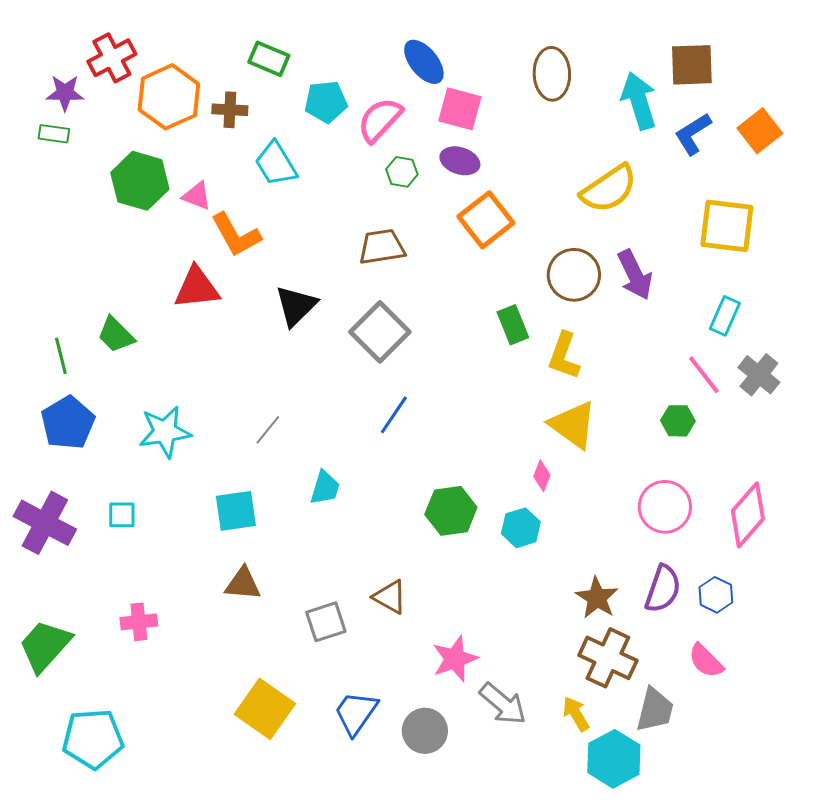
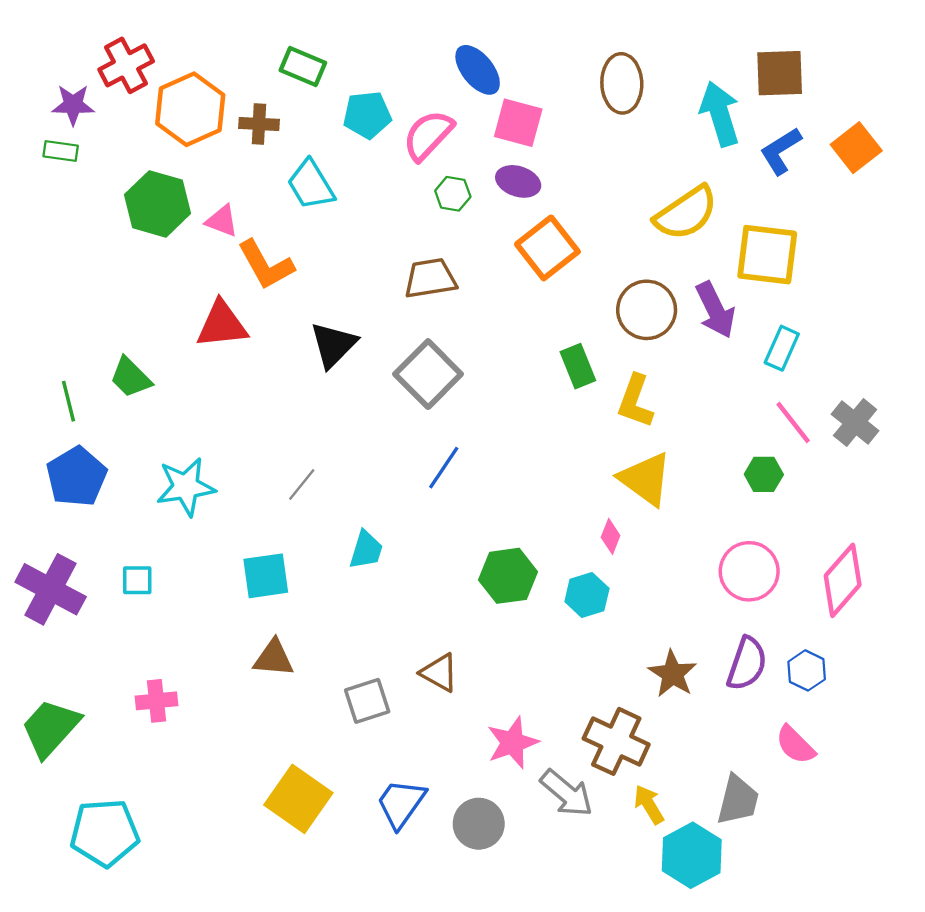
yellow square: (727, 226) -> (767, 255), moved
cyan rectangle: (725, 316) -> (782, 348), moved
brown cross: (608, 658) -> (616, 741), moved

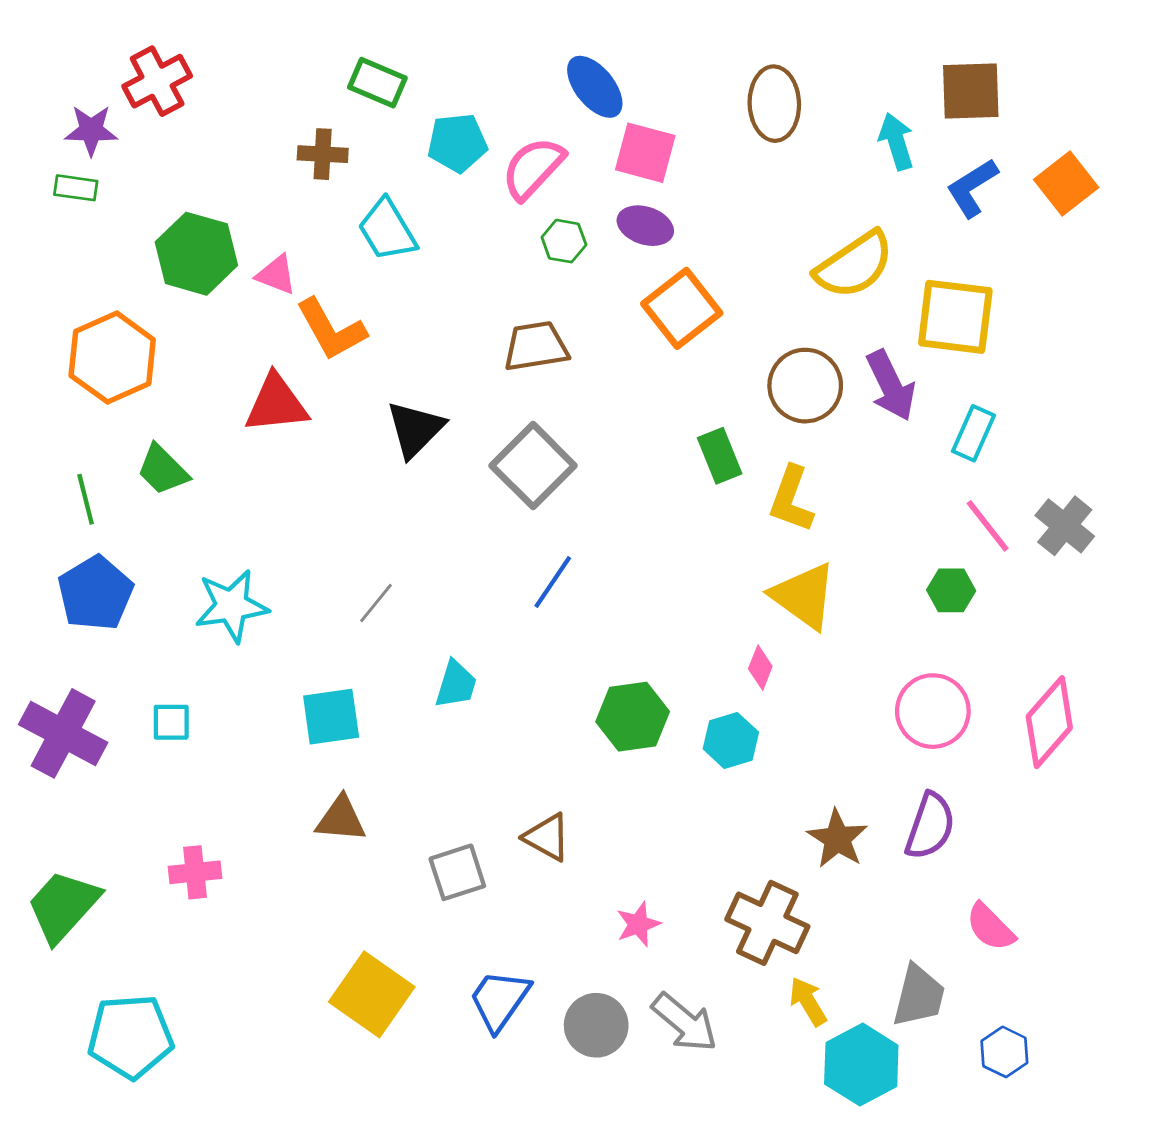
orange hexagon: (190, 109) -> (112, 358), moved
cyan arrow: (720, 114) -> (896, 141), size x0.7
blue hexagon: (807, 670) -> (1004, 1052), moved
pink star: (513, 743) -> (638, 924), size x0.7
gray arrow: (567, 793) -> (685, 1022), moved

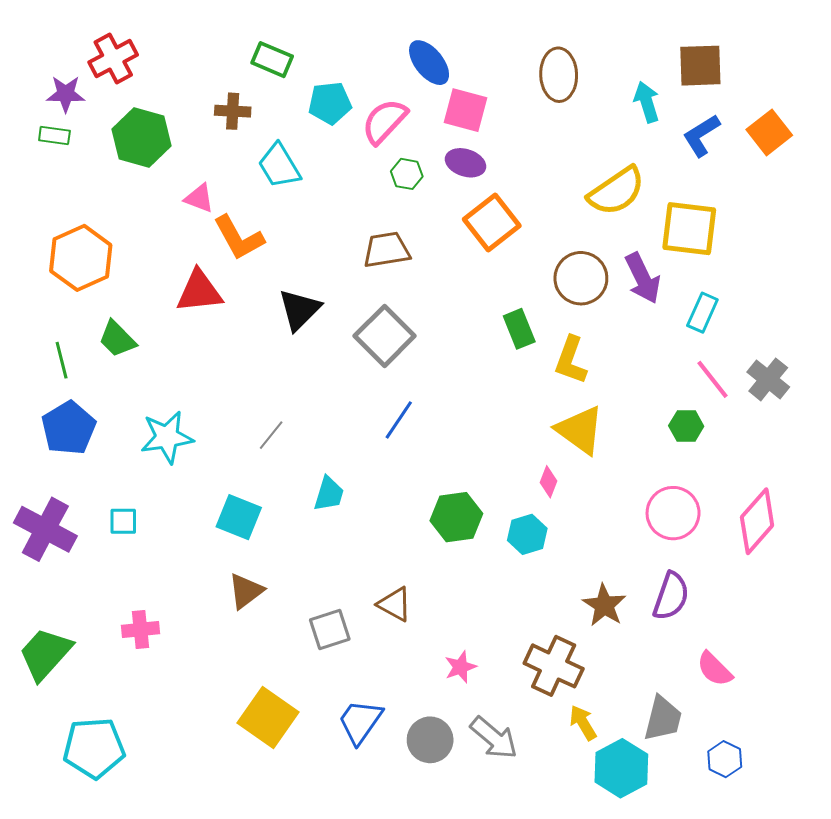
green hexagon: (196, 254) -> (142, 137), moved
cyan square: (331, 717) -> (239, 517), turned 30
brown triangle: (341, 819) -> (246, 591), turned -42

